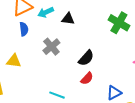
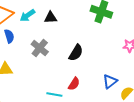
red semicircle: (87, 78) -> (74, 84), moved

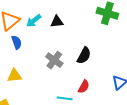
gray cross: (40, 48) -> (54, 60), moved

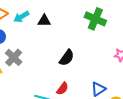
gray cross: (54, 60) -> (14, 57), moved

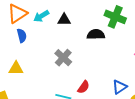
gray cross: (14, 57) -> (63, 58), moved
black semicircle: (67, 58) -> (96, 34), moved, turned -126

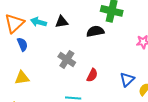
cyan arrow: (41, 16) -> (38, 22), turned 56
red semicircle: (84, 87) -> (92, 75), moved

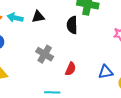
black semicircle: (95, 31) -> (72, 25), turned -78
blue triangle: (127, 79) -> (106, 72), turned 35

